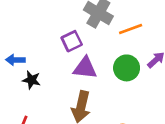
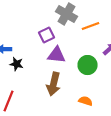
green circle: (127, 68) -> (88, 65), moved

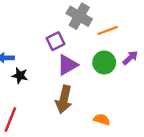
purple triangle: (56, 55) -> (67, 65), turned -36
green circle: (88, 65) -> (104, 63), moved

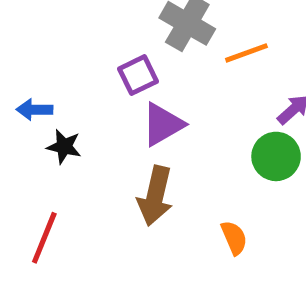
green circle: (104, 63) -> (276, 156), moved
orange semicircle: (102, 119) -> (234, 238), turned 49

